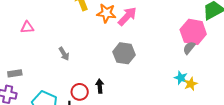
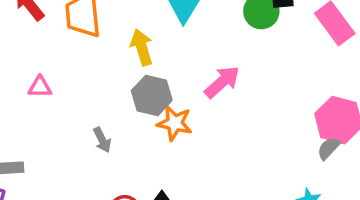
orange star: (106, 13) -> (175, 123), moved
gray hexagon: (124, 53) -> (152, 95), moved

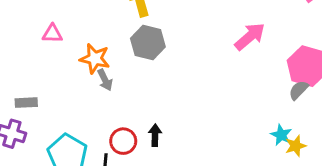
pink arrow: (222, 82) -> (250, 37), moved
orange star: (175, 123) -> (95, 59), moved

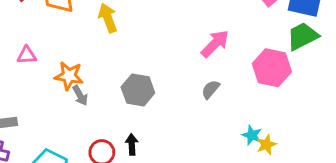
gray hexagon: (148, 43) -> (138, 90), moved
gray semicircle: (299, 90) -> (211, 89), moved

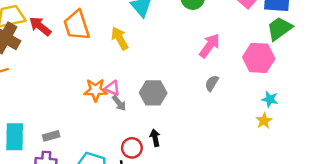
pink triangle: (27, 55) -> (112, 88), moved, turned 35
gray arrow: (80, 95) -> (119, 103), moved
cyan star: (252, 135) -> (270, 99), moved

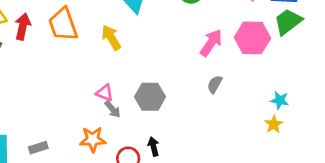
red arrow: (40, 26) -> (23, 26), turned 65
pink hexagon: (259, 58) -> (252, 38), moved
orange star: (96, 90) -> (93, 139), moved

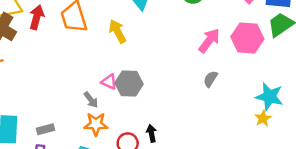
gray hexagon: (150, 97) -> (129, 84), moved
cyan star: (280, 100) -> (269, 97), size x1.6
gray arrow: (113, 109) -> (91, 100), moved

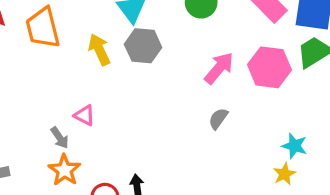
gray hexagon: (129, 84) -> (143, 46), moved
cyan star: (269, 97) -> (294, 146), size x0.7
orange star: (96, 124) -> (64, 170), turned 30

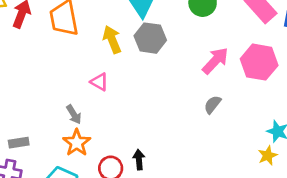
pink triangle: (85, 115) -> (99, 82), moved

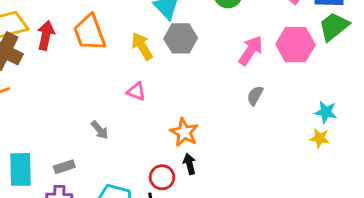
gray arrow: (74, 114) -> (100, 130), moved
orange star: (77, 143) -> (184, 132), moved
yellow star: (268, 155) -> (320, 138), turned -30

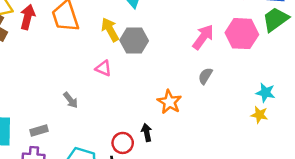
gray hexagon: (181, 38) -> (134, 41), moved
orange star: (184, 132) -> (169, 102), moved

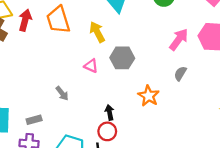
gray hexagon: (134, 41) -> (122, 58), moved
black arrow: (147, 132) -> (110, 112), moved

